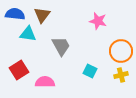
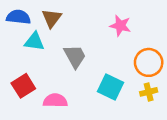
cyan square: (90, 71) -> (111, 87), size x1.5

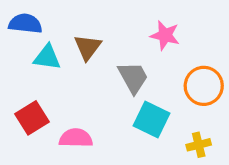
brown triangle: (52, 18) -> (88, 47), moved
gray trapezoid: (75, 56) -> (133, 77), moved
yellow cross: (149, 92) -> (199, 145), moved

